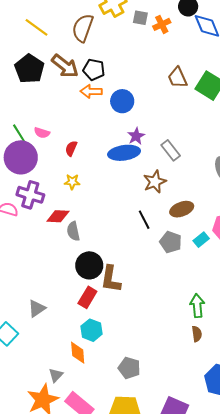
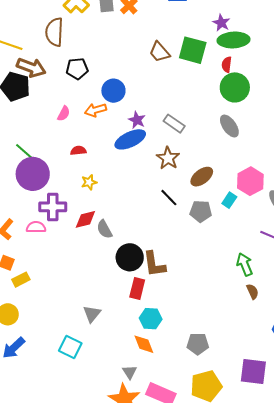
brown arrow: (65, 66) -> (31, 68), moved
orange arrow: (91, 91) -> (96, 110), moved
pink semicircle: (42, 133) -> (64, 114), moved, turned -63
red semicircle: (71, 148) -> (78, 151), turned 77

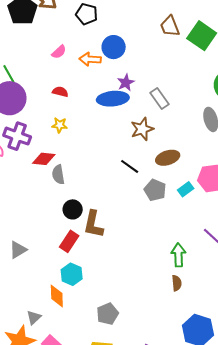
black line: (169, 198) -> (130, 166), turned -30
black circle: (130, 257) -> (73, 209), size x0.7
gray pentagon: (198, 344) -> (107, 314), turned 30

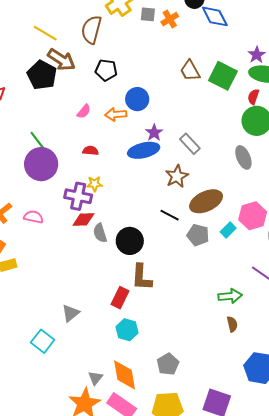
purple cross: (17, 136) -> (78, 196), moved
brown ellipse: (168, 158) -> (206, 201), size x1.4
black circle: (73, 209) -> (130, 241), moved, size x1.4
green arrow: (178, 255) -> (230, 296), turned 95
orange diamond: (57, 296) -> (125, 375), moved, size x1.4

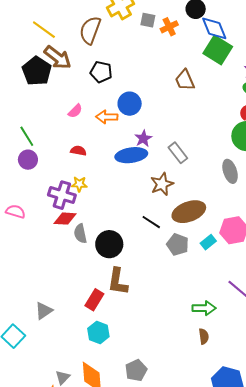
green square: (223, 76) -> (218, 50), moved
purple circle: (41, 164) -> (28, 160), size x0.6

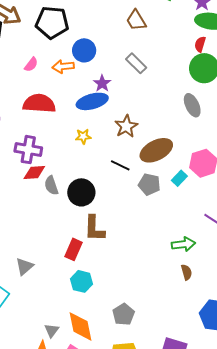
black pentagon: (101, 72) -> (52, 22), size x1.5
red semicircle: (78, 151) -> (39, 104), size x2.0
gray rectangle: (178, 153) -> (136, 63), moved
yellow star: (79, 184) -> (83, 136), moved

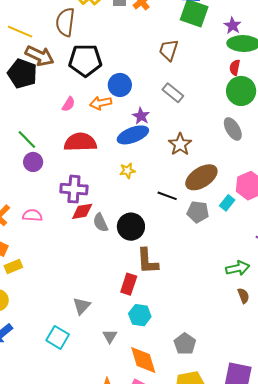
brown trapezoid: (136, 20) -> (169, 50), turned 55
brown star: (126, 126) -> (180, 144), moved
gray triangle: (52, 330) -> (110, 336), moved

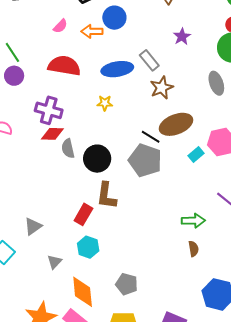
gray rectangle: (173, 93) -> (149, 60), moved
purple star: (141, 116) -> (182, 36), moved
black line: (167, 196) -> (151, 137), moved
gray pentagon: (198, 212) -> (145, 160), moved, size x1.5
gray pentagon: (185, 344) -> (127, 284), turned -30

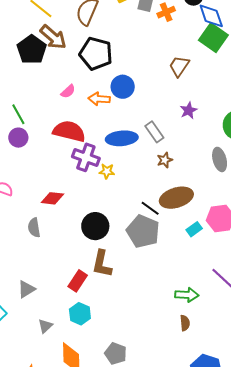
brown star: (162, 88) -> (165, 160), size x0.7
purple cross: (49, 110) -> (86, 157), moved
gray semicircle: (68, 149) -> (34, 228), moved

